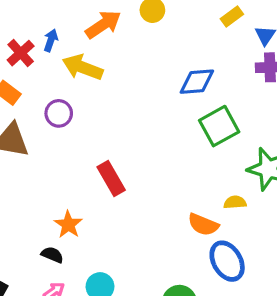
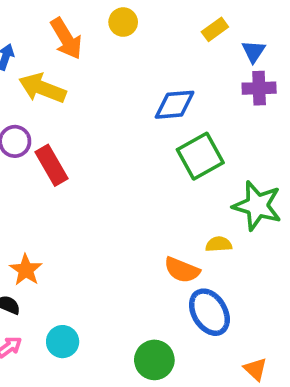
orange arrow: (103, 24) -> (66, 39), turned 93
red rectangle: (111, 179) -> (52, 165), moved

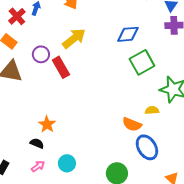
yellow arrow: (42, 88) -> (74, 38), moved, turned 120

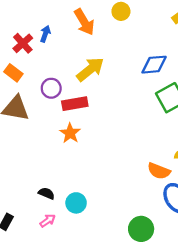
red rectangle: (61, 67) -> (75, 104), turned -70
orange star: (47, 124) -> (70, 133), moved
cyan circle: (67, 163) -> (76, 203), moved

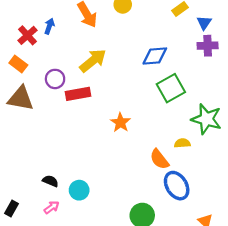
orange star: (70, 133) -> (120, 123), moved
orange semicircle: (159, 171) -> (159, 159), turned 30

